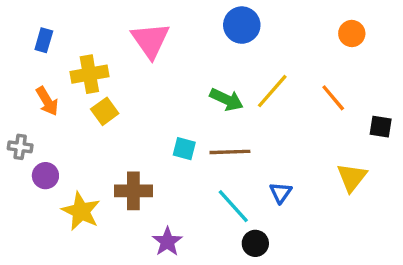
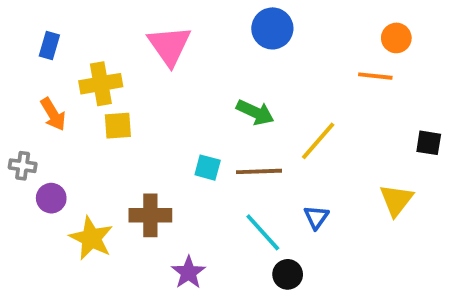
yellow line: (272, 91) -> (318, 141), moved
orange line: (333, 98) -> (375, 76), moved, turned -44
yellow square: (105, 111) -> (118, 126), turned 32

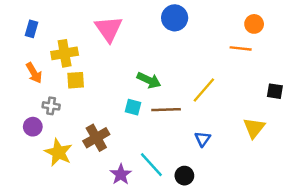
green arrow: (255, 112) -> (149, 80), moved
gray cross: (23, 166) -> (51, 106), moved
brown cross: (150, 215) -> (96, 138), turned -30
cyan line: (263, 232) -> (151, 165), moved

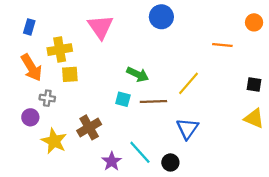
orange circle: (254, 24) -> (254, 22), moved
orange arrow: (34, 73) -> (31, 68), size x1.4
yellow triangle: (254, 128) -> (254, 118), moved, turned -45
blue triangle: (203, 139) -> (187, 129), size x1.5

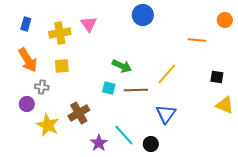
pink triangle: (100, 27) -> (89, 24), size x0.7
yellow cross: (60, 50) -> (60, 33), moved
black square: (254, 85) -> (217, 77), moved

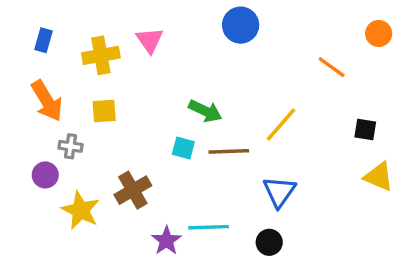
orange line: (197, 40) -> (332, 67), turned 30
cyan line: (124, 135) -> (209, 227), turned -50
black circle: (151, 144) -> (269, 242), moved

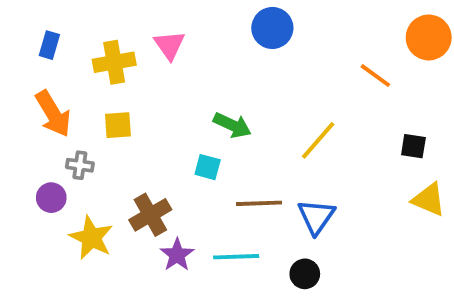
orange circle: (379, 33) -> (429, 37), size x1.5
brown line: (229, 151) -> (259, 203), moved
purple star: (166, 241) -> (177, 255), moved

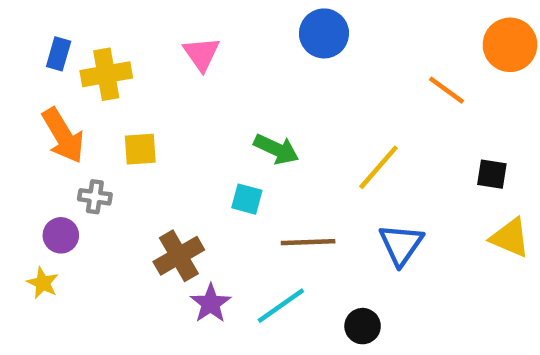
yellow cross: (114, 62) -> (106, 74), moved
blue triangle: (316, 217) -> (401, 244), moved
yellow star: (91, 238) -> (43, 283), moved, size x0.6
cyan line: (236, 257) -> (281, 306), turned -33

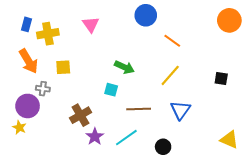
orange line: (446, 90) -> (172, 41), moved
purple circle: (61, 235) -> (28, 106), size x1.5
yellow triangle: (510, 238) -> (229, 140), moved

